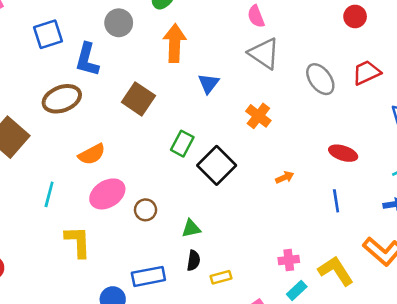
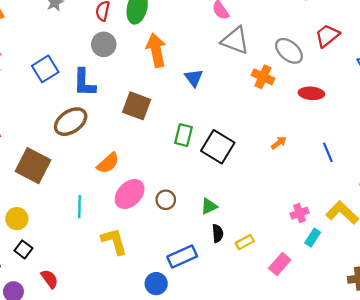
orange cross: (258, 116) -> (263, 77), moved
red ellipse: (343, 153) -> (311, 93), moved

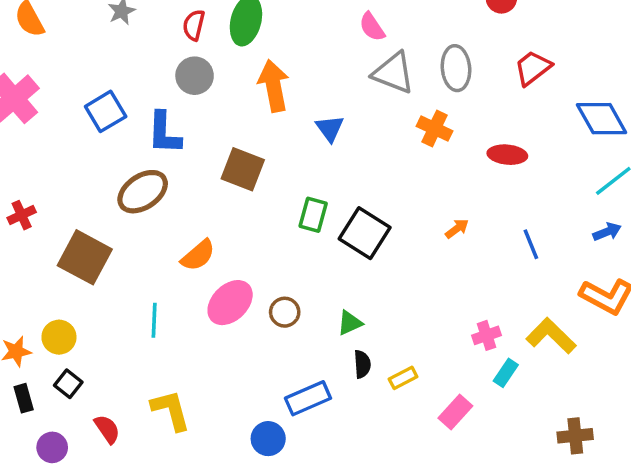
gray ellipse: (289, 51) -> (456, 68), moved, turned 44
yellow L-shape: (114, 241) -> (171, 410), moved

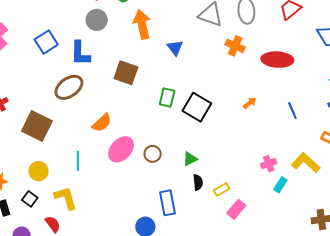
red ellipse: (507, 155) -> (277, 60), size x1.4
yellow circle: (59, 337) -> (39, 171), moved
blue rectangle: (308, 398) -> (167, 203), turned -75
yellow L-shape: (171, 410) -> (66, 198), moved
pink rectangle: (455, 412) -> (236, 209), moved

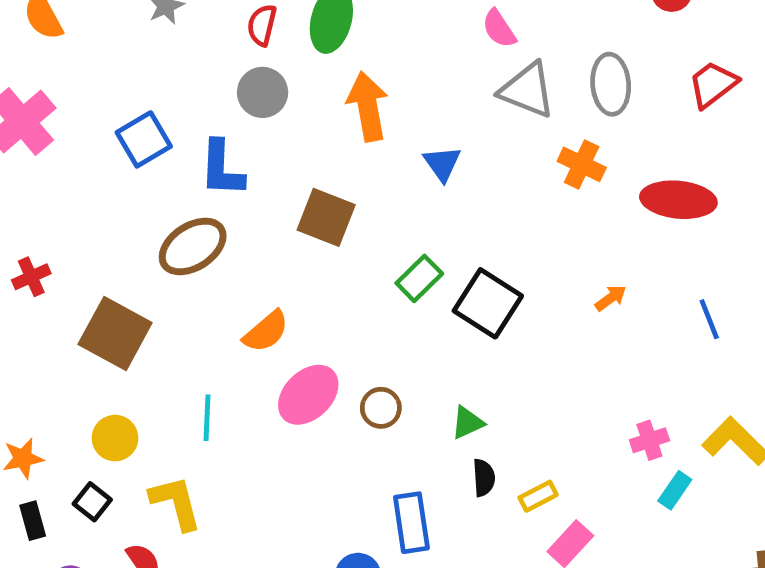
green rectangle: (167, 98) -> (419, 278), turned 30

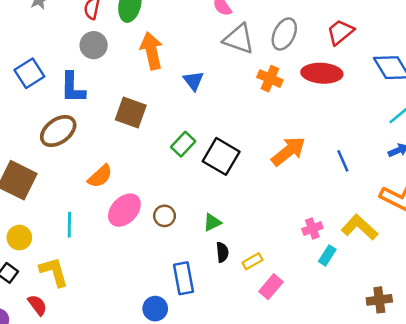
gray ellipse: (611, 84) -> (284, 34), turned 32
red ellipse: (678, 200) -> (322, 73), moved
orange arrow: (611, 298) -> (288, 151), size x2.0

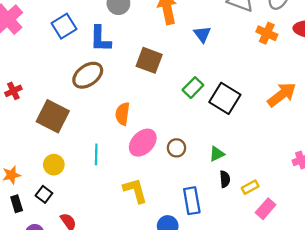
orange semicircle: (100, 176) -> (123, 114), turned 140
yellow L-shape: (54, 272) -> (135, 190), moved

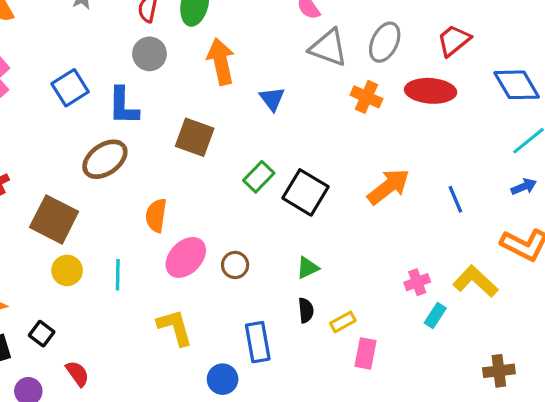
green triangle: (217, 154) -> (308, 268), moved
yellow circle: (54, 165) -> (67, 270), moved
pink rectangle: (266, 209) -> (366, 353), turned -30

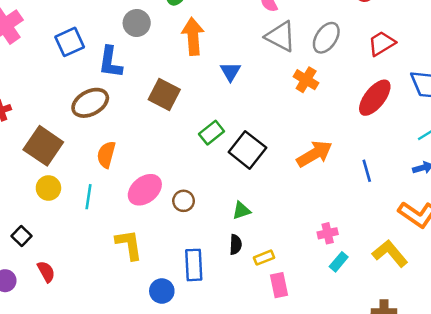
red ellipse: (431, 91) -> (375, 98), moved, turned -63
orange semicircle: (156, 215) -> (106, 155), moved
yellow L-shape: (475, 281) -> (390, 253), moved
pink rectangle: (366, 353) -> (279, 285), turned -30

